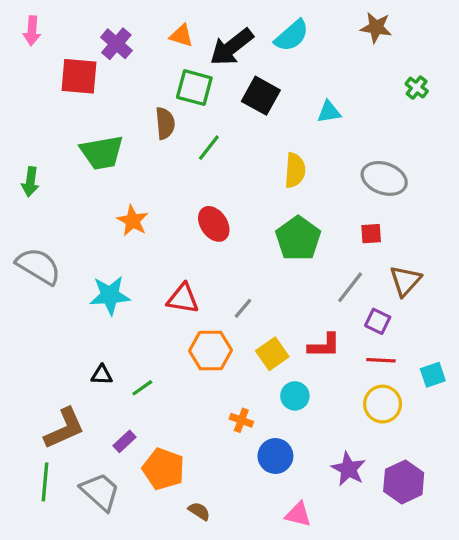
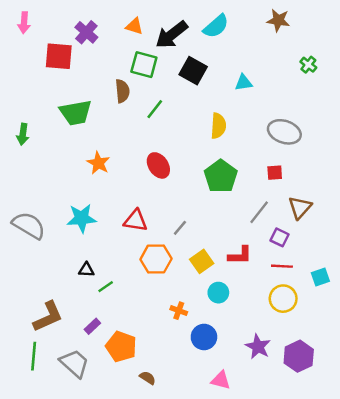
gray semicircle: (38, 266) -> (29, 225), moved
black triangle: (102, 375) -> (86, 270), moved

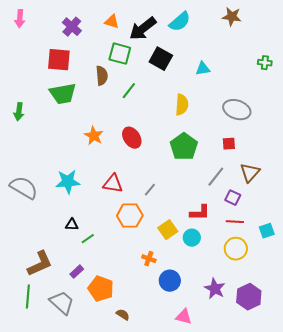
red square: (59, 56) -> (59, 60), moved
green cross: (308, 65) -> (265, 63), moved, turned -32
orange star: (98, 163) -> (94, 136), moved
yellow square: (202, 261) -> (168, 230), moved
cyan circle: (218, 293) -> (192, 238), moved

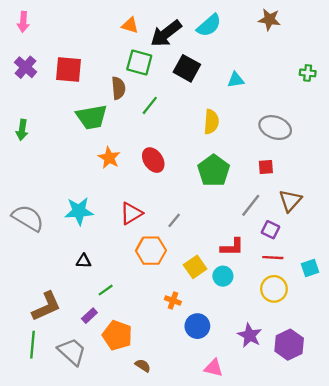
purple cross: (72, 27) -> (26, 67), moved
green trapezoid: (63, 94) -> (92, 117), moved
red triangle: (113, 184) -> (131, 213), turned -40
green line: (88, 239) -> (106, 290), moved

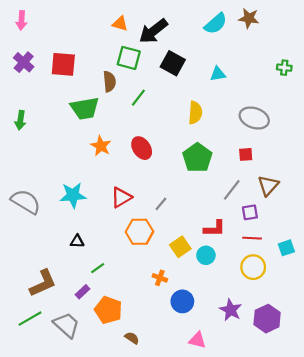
cyan semicircle: (209, 25) -> (216, 24), moved
purple square: (270, 230) -> (250, 212), turned -35
green line: (32, 345) -> (30, 319), turned 55

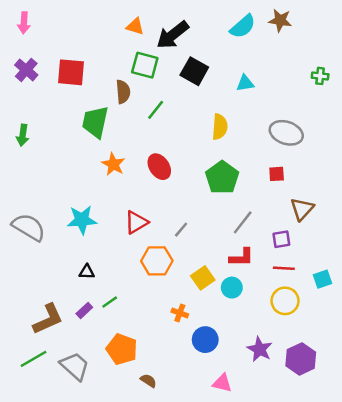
green trapezoid: (85, 108) -> (95, 122), turned 112
gray line: (232, 190) -> (243, 222), moved
purple rectangle: (83, 292) -> (84, 311), moved

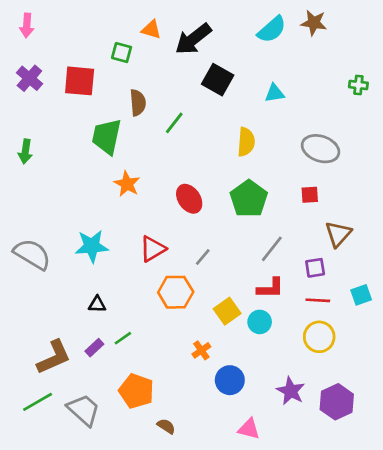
green square: (145, 65) -> (122, 53), moved, size x0.7
red ellipse: (159, 167) -> (189, 199), moved
cyan square: (323, 279) -> (361, 295), moved
orange cross: (180, 313) -> (201, 350), turned 35

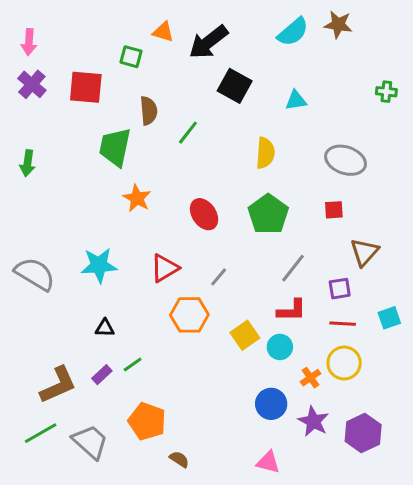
pink arrow: (27, 25) -> (29, 42), moved
orange cross: (201, 350) -> (311, 378), moved
blue circle: (230, 380) -> (271, 404), moved

